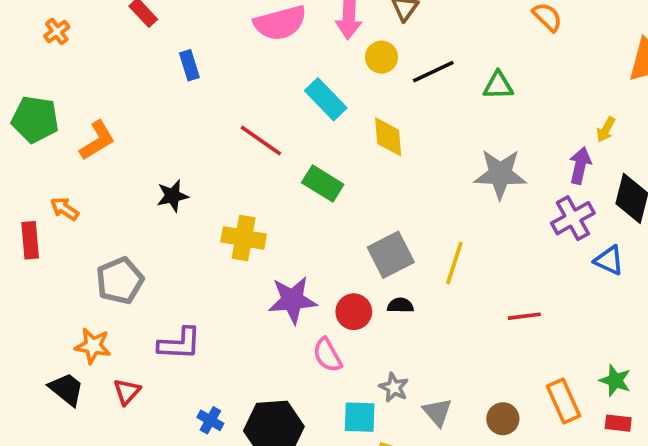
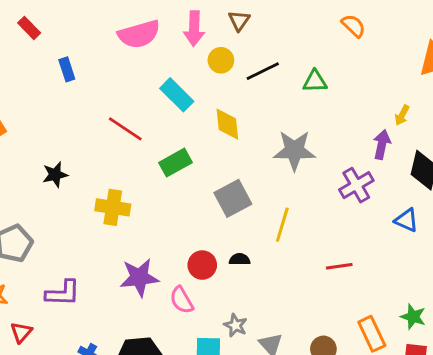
gray star: (500, 174) -> (294, 150), moved
green rectangle: (323, 184) -> (175, 163), turned -60
purple cross: (573, 218) -> (356, 185), moved
gray square: (391, 255) -> (233, 198), moved
purple star: (292, 300) -> (139, 277), moved

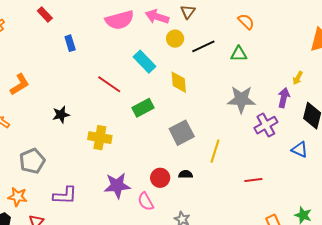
orange semicircle: (354, 26) -> (246, 22), moved
pink arrow: (194, 29) -> (157, 17), turned 105
gray star: (294, 150) -> (241, 99), moved

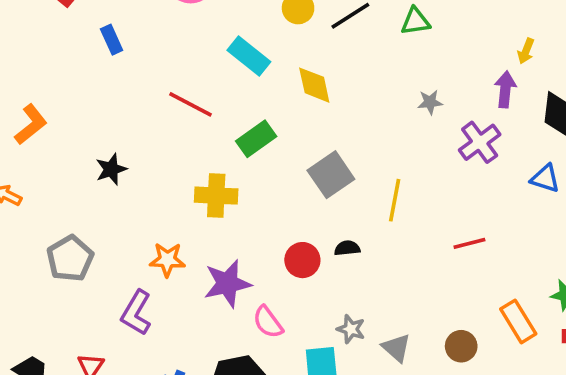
gray star: (241, 99) -> (430, 102), size x0.5
yellow cross: (100, 138) -> (216, 196), moved
purple L-shape: (65, 195) -> (136, 313), turned 125
orange star: (18, 197) -> (167, 260), moved
pink semicircle: (146, 201) -> (268, 322), moved

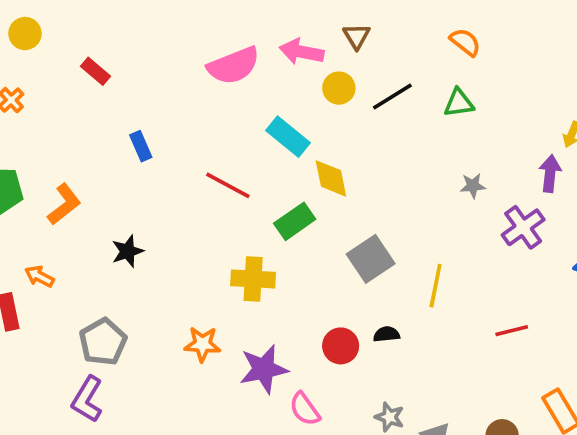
blue rectangle: (112, 40) -> (141, 146), moved
yellow diamond: (314, 85) -> (331, 178), moved
black star: (111, 169) -> (127, 251), moved
purple L-shape: (136, 313) -> (87, 399), moved

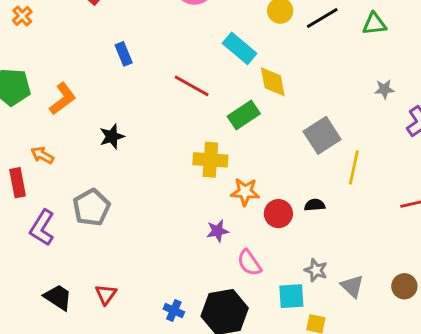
gray square: (371, 259) -> (322, 135), moved
orange star: (202, 344) -> (245, 192), moved
purple star: (264, 369) -> (217, 231), size x0.6
purple L-shape: (87, 399) -> (42, 228), moved

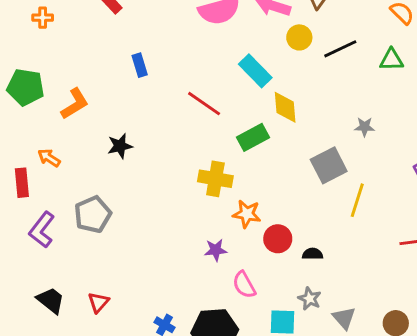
orange cross: (22, 16) -> (43, 18), turned 36
gray star: (384, 89) -> (364, 127), moved
black semicircle: (315, 205) -> (313, 254), moved

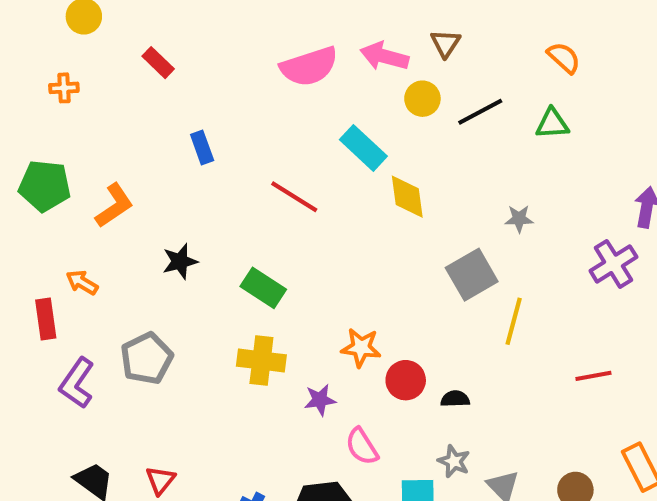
green rectangle: (253, 137) -> (263, 288), moved, turned 64
yellow cross: (215, 179) -> (261, 360), moved

